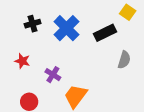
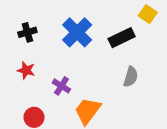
black cross: (33, 24) -> (27, 32), moved
gray semicircle: (124, 60) -> (131, 77), moved

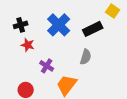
red star: (26, 70) -> (28, 45), moved
gray semicircle: (131, 77) -> (86, 57), moved

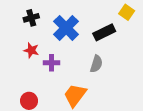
black cross: (21, 25) -> (31, 18), moved
purple cross: (47, 66) -> (51, 63), moved, turned -32

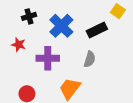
red star: (31, 50) -> (19, 45), moved
purple cross: (51, 63) -> (48, 58), size x1.5

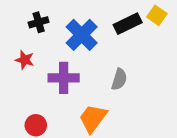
black rectangle: (97, 30) -> (128, 24), moved

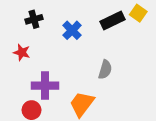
blue cross: (82, 35) -> (72, 30), size x0.7
purple cross: (64, 78) -> (45, 86), moved

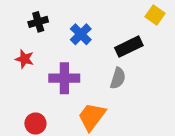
black rectangle: (113, 21) -> (129, 47), moved
purple cross: (45, 86) -> (64, 78), moved

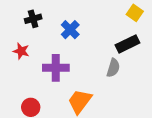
black rectangle: (129, 47) -> (128, 44), moved
gray semicircle: (118, 78) -> (113, 68), moved

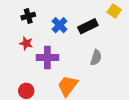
black rectangle: (128, 44) -> (88, 26), moved
red star: (21, 51) -> (26, 43), moved

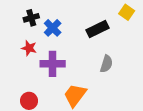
blue cross: (60, 25) -> (53, 28), moved

